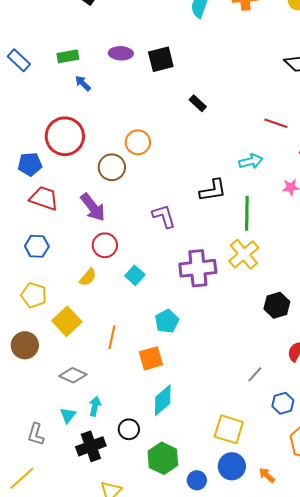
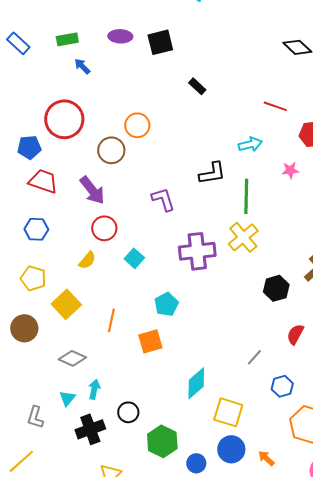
cyan diamond: (163, 400) -> (196, 383), moved

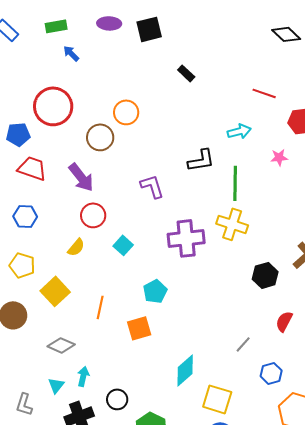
yellow cross: (243, 237) -> (232, 224), turned -32

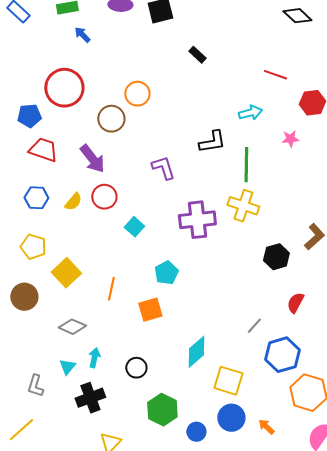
yellow semicircle: (76, 247) -> (73, 202), moved
blue hexagon: (271, 373) -> (282, 355), size x1.6
black circle: (117, 399) -> (136, 368), moved

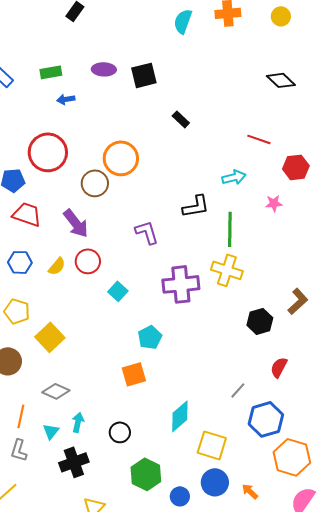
blue arrow: (82, 35) -> (66, 99), turned -54
orange circle: (137, 94) -> (121, 158), size x1.4
orange line: (111, 289) -> (21, 416), moved

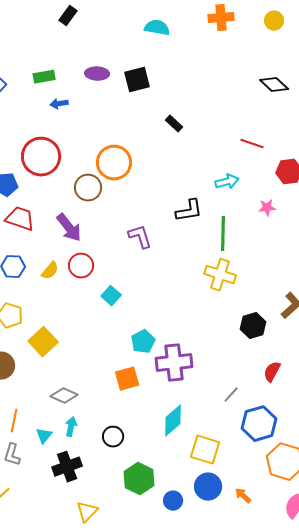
cyan semicircle: (183, 21) -> (157, 28), moved, turned 80
purple cross: (181, 284) -> (174, 363), moved
gray diamond: (56, 391) -> (64, 396), moved

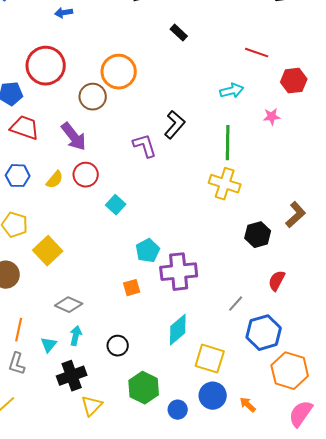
black L-shape: (189, 211) -> (175, 125), moved, turned -40
orange square: (127, 379) -> (132, 288), size x0.7
yellow triangle: (87, 512) -> (92, 406), moved

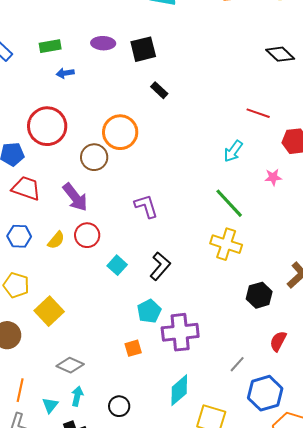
black rectangle: (179, 33) -> (159, 90), moved
cyan arrow: (232, 91) -> (233, 151), turned 140
black L-shape: (175, 125) -> (160, 266), moved
green line: (228, 143) -> (229, 203), turned -44

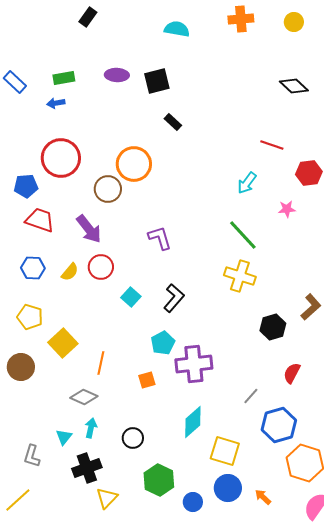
blue arrow: (65, 73) -> (56, 103), moved
orange line: (20, 390) -> (101, 363), moved

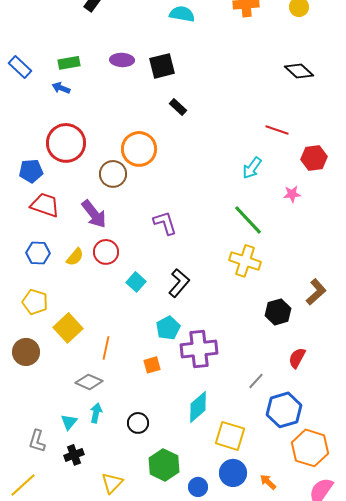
blue arrow: (56, 103) -> (61, 88), turned 30
black cross: (87, 468) -> (74, 455), moved, size x0.7

